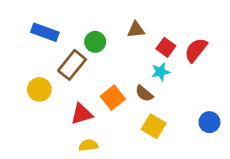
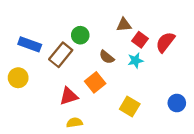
brown triangle: (136, 30) -> (124, 25), moved
blue rectangle: (45, 32) -> (30, 44), moved
yellow circle: (39, 89) -> (18, 78), moved
brown semicircle: (144, 94) -> (107, 57), moved

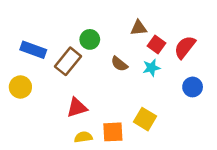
orange square: (95, 82) -> (113, 132), moved, turned 36
blue circle: (177, 103) -> (193, 87), moved

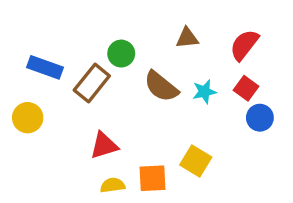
red square: (157, 45) -> (246, 88), moved
red semicircle: (185, 47) -> (244, 45), moved
brown semicircle: (119, 64) -> (161, 86), size x1.5

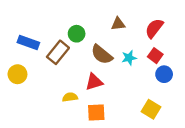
red triangle: (104, 145) -> (94, 82), moved
yellow square: (196, 161) -> (151, 109), moved
yellow semicircle: (113, 185) -> (70, 97), moved

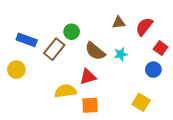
brown triangle: (118, 24) -> (119, 22), moved
red square: (155, 56) -> (161, 48), moved
yellow semicircle: (70, 97) -> (65, 91), size x1.5

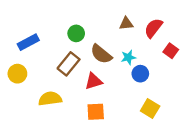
blue rectangle: (27, 40) -> (28, 42), turned -48
brown rectangle: (54, 49) -> (69, 64), moved
blue circle: (153, 70) -> (140, 74), moved
yellow semicircle: (65, 91) -> (50, 99), moved

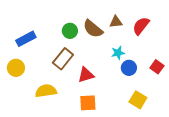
red square: (171, 51) -> (157, 67), moved
brown semicircle: (101, 54) -> (93, 29), moved

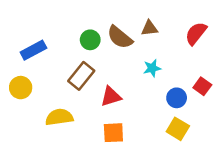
red semicircle: (141, 26) -> (196, 33), moved
blue circle: (129, 68) -> (177, 98), moved

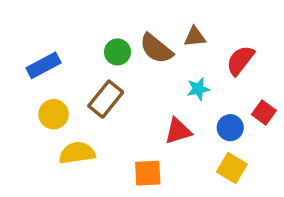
red semicircle: (196, 33) -> (240, 60), moved
yellow circle: (21, 88) -> (54, 114), moved
red triangle: (111, 97) -> (178, 131), moved

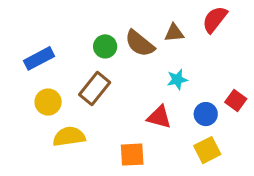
red semicircle: (240, 60) -> (215, 19), moved
red triangle: (178, 131) -> (159, 117), turned 32
yellow square: (232, 168) -> (207, 150), turned 32

